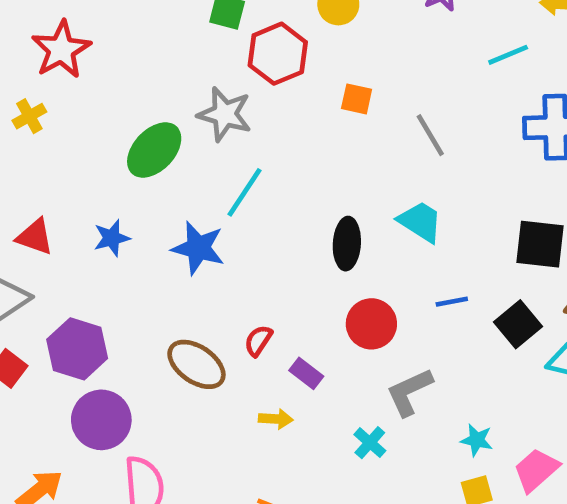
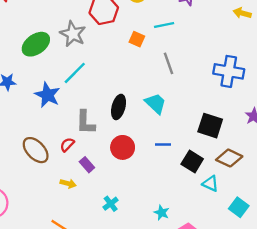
cyan line: (508, 55) -> (164, 25), moved
black square: (518, 324) -> (192, 161), turned -30
gray L-shape: (409, 392) -> (85, 122), moved, turned -75

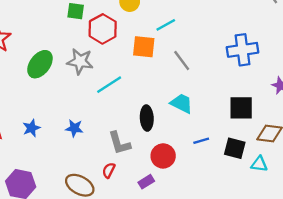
orange square: (137, 39) -> (144, 47), size x1.5
green ellipse: (36, 44) -> (40, 64), moved
cyan line: (75, 73) -> (109, 85), moved, turned 30
blue star: (47, 95) -> (74, 128), size x0.7
purple rectangle: (87, 165) -> (146, 182), moved, turned -63

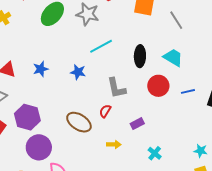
cyan line: (109, 85) -> (101, 46), moved
black ellipse: (147, 118) -> (140, 56), moved
red circle: (163, 156) -> (158, 86), moved

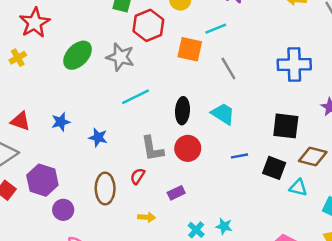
blue star: (78, 72) -> (98, 137), moved
red circle: (158, 86) -> (188, 148), moved
brown ellipse: (79, 122) -> (105, 188), turned 55
purple circle: (39, 147) -> (63, 210), moved, size x0.7
cyan star: (201, 151) -> (224, 226), moved

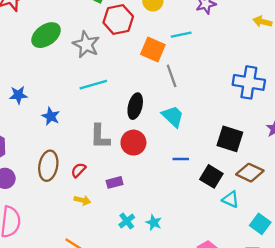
gray line: (228, 68) -> (172, 76), moved
red semicircle: (138, 176) -> (78, 170), moved

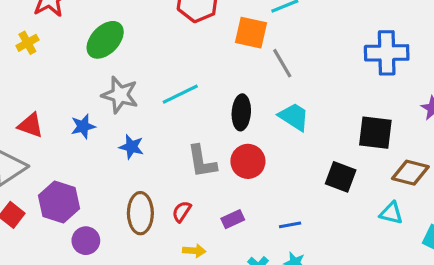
gray star: (86, 44) -> (120, 95), moved
blue line: (181, 159) -> (290, 225), moved
black square: (211, 176) -> (341, 177), moved

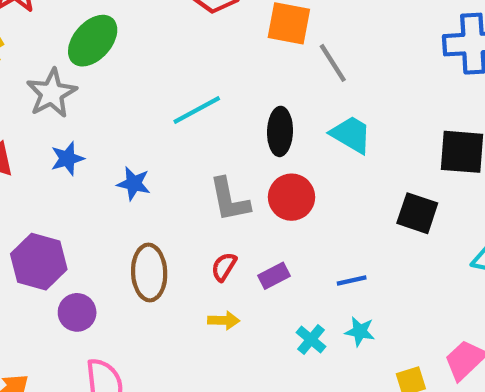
gray star: (120, 95) -> (52, 93), moved, turned 30
red semicircle: (182, 212) -> (224, 267), moved

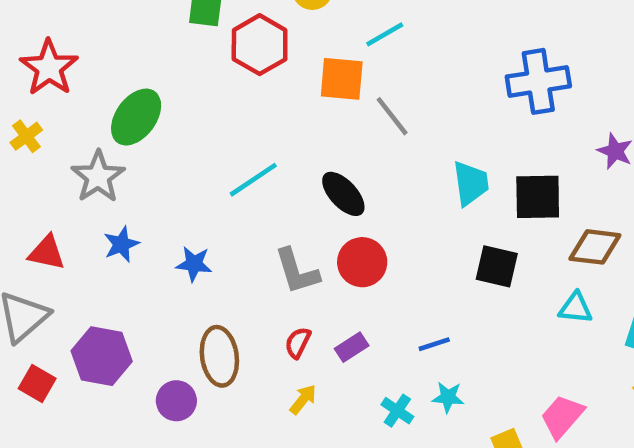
black ellipse: (280, 131) -> (343, 194), turned -39
cyan trapezoid: (351, 135) -> (471, 183), moved, turned 57
purple circle: (77, 312) -> (176, 401), moved
yellow arrow: (224, 320) -> (303, 399), turned -48

